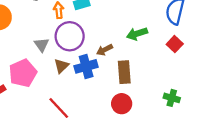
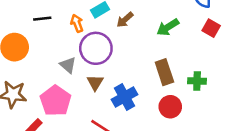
brown arrow: (105, 50) -> (125, 20), moved
blue cross: (86, 66) -> (124, 97), moved
green cross: (172, 98) -> (197, 81), moved

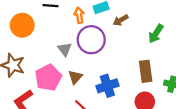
green arrow: (168, 27) -> (156, 34), turned -36
brown triangle: (95, 82) -> (75, 77), moved

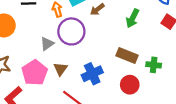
gray triangle: (65, 49) -> (47, 44), turned 40
brown rectangle: (146, 71) -> (127, 56), turned -54

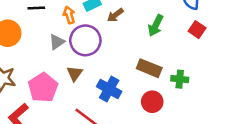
gray triangle: (47, 44) -> (57, 42), moved
brown triangle: (60, 69) -> (75, 73), moved
blue cross: (92, 74) -> (109, 89), turned -36

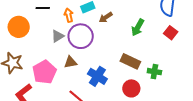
brown triangle: (75, 73) -> (70, 62), turned 40

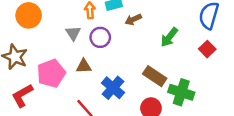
gray triangle: (58, 36) -> (73, 33), turned -40
purple circle: (81, 36) -> (100, 37), size x0.7
green cross: (154, 72) -> (181, 92), size x1.5

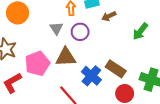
brown triangle: (84, 66) -> (66, 57), size x1.5
brown rectangle: (155, 76) -> (116, 69), moved

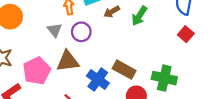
green arrow: (140, 31) -> (139, 16), moved

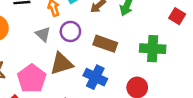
brown rectangle: (124, 70) -> (105, 44), moved
green cross: (164, 78) -> (153, 49), moved

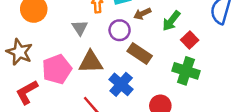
red square: (177, 16) -> (190, 40), moved
purple circle: (70, 31) -> (120, 30), moved

